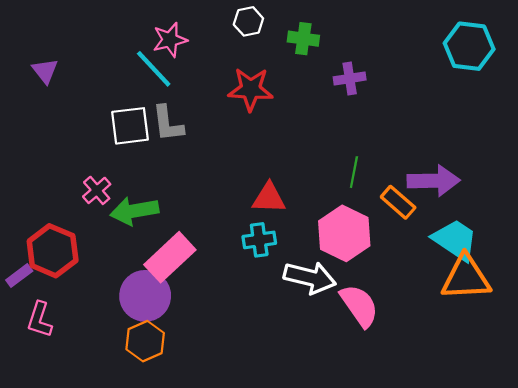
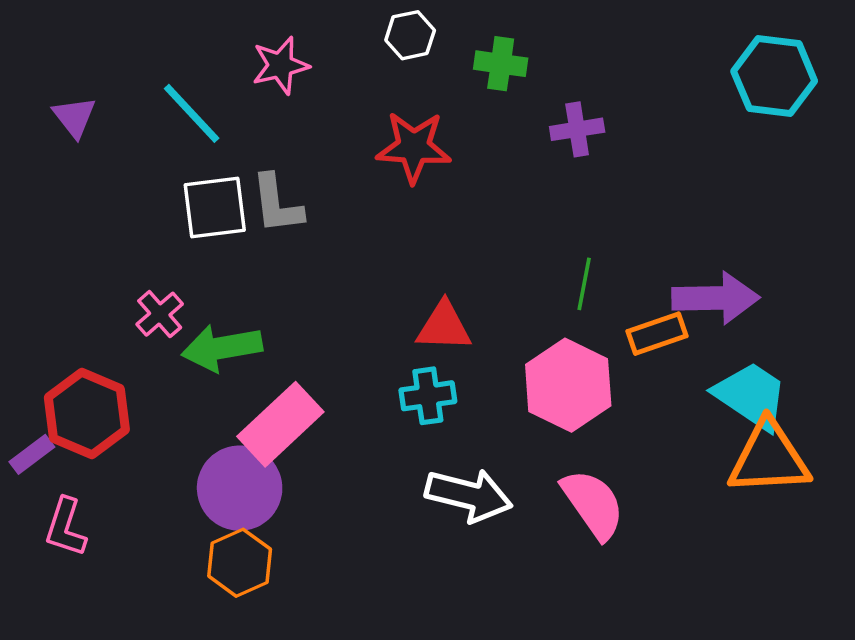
cyan line: (154, 69) -> (192, 113), moved
orange rectangle: (398, 202) -> (657, 334), turned -60
white arrow: (310, 278) -> (469, 495), moved

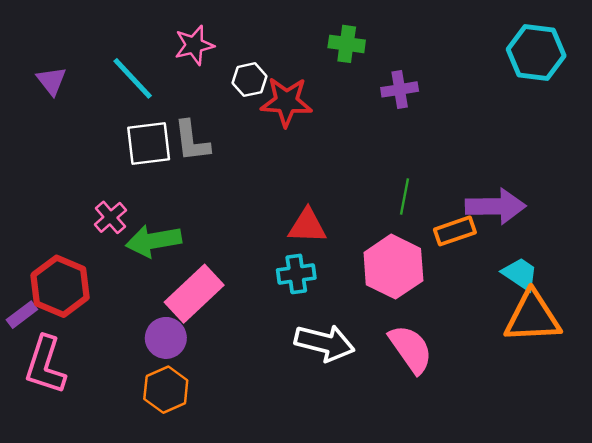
white hexagon: (410, 35) -> (249, 80), moved
cyan trapezoid: (751, 396) -> (520, 274), size x0.7
purple circle: (240, 488) -> (166, 338), size x0.7
pink L-shape: (66, 527) -> (45, 365), size x1.4

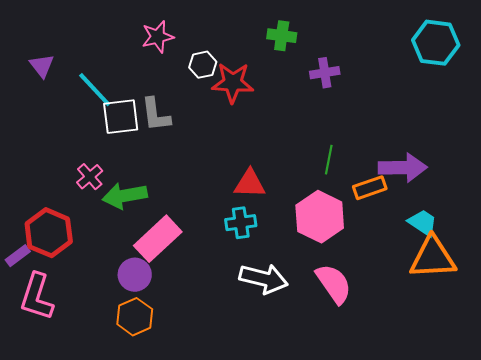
cyan line: (133, 78) -> (95, 90), moved

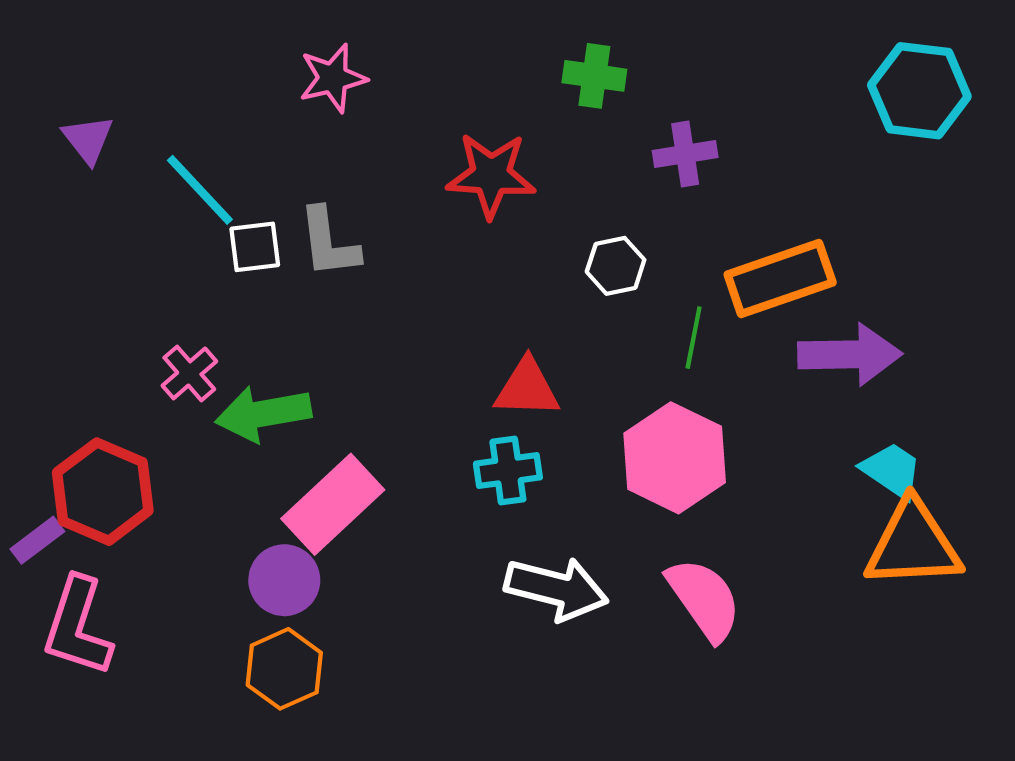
white hexagon: (203, 65) -> (616, 266), moved
white square: (121, 117) -> (255, 247), size x0.7
orange rectangle: (370, 188) -> (780, 279), moved, size x1.5

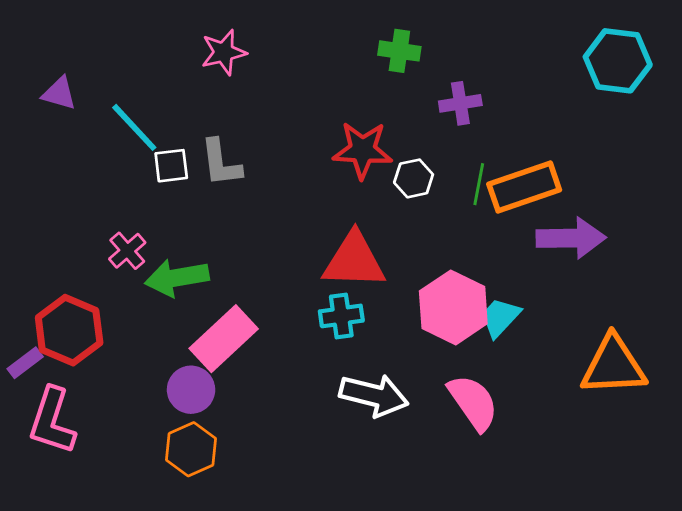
purple triangle: (88, 139) -> (59, 93), turned -36
red star: (491, 175) -> (363, 150), moved
green line: (694, 338) -> (479, 184), moved
red triangle: (527, 388) -> (354, 261), size x1.4
cyan trapezoid: (892, 471) -> (500, 317), moved, turned -81

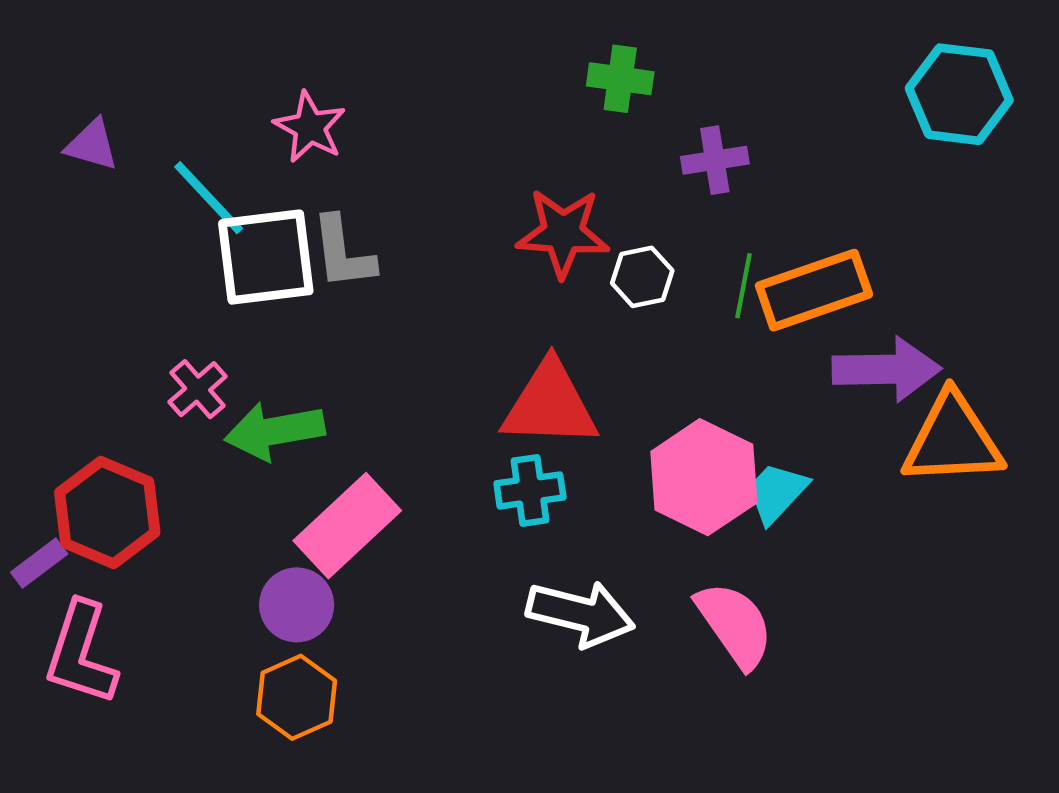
pink star: (224, 52) -> (310, 127), moved, turned -30
white square: (171, 166) -> (266, 257), size x1.8
orange triangle: (613, 366) -> (953, 440), moved

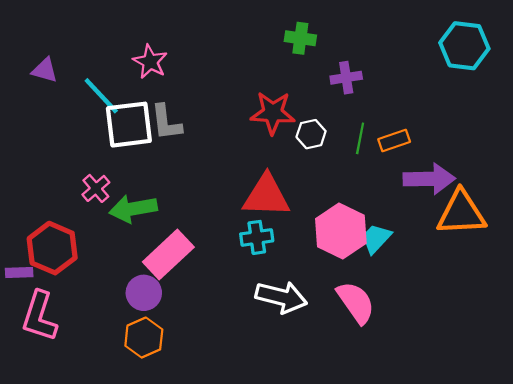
orange rectangle: (814, 290) -> (394, 141), size x0.6
purple rectangle: (39, 563) -> (19, 273), turned 35

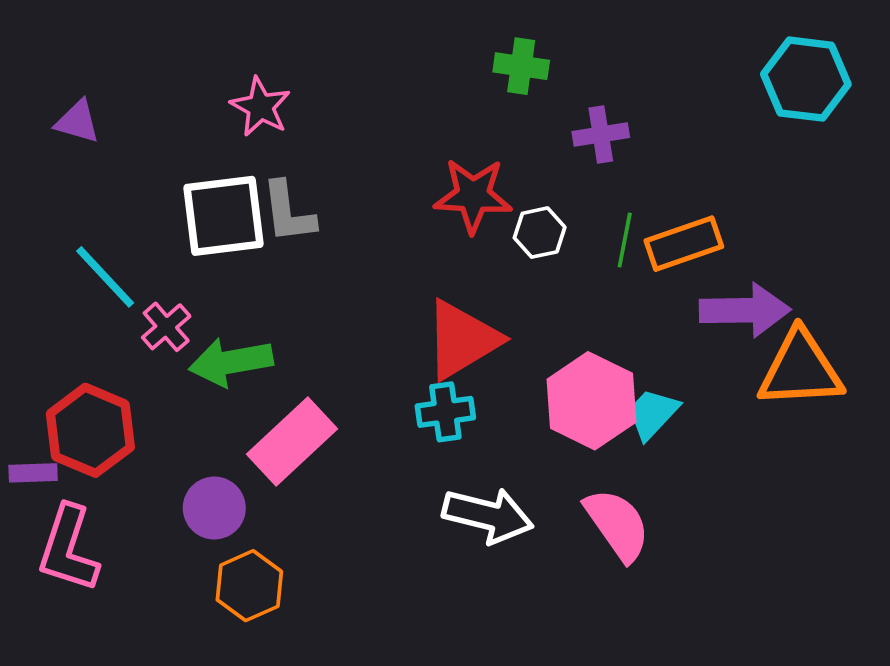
cyan line: (101, 96) -> (105, 277), moved
orange rectangle: (394, 141) -> (684, 244), size x1.4
red triangle: (266, 196) -> (462, 340), turned -33
purple circle: (144, 293) -> (214, 508), moved

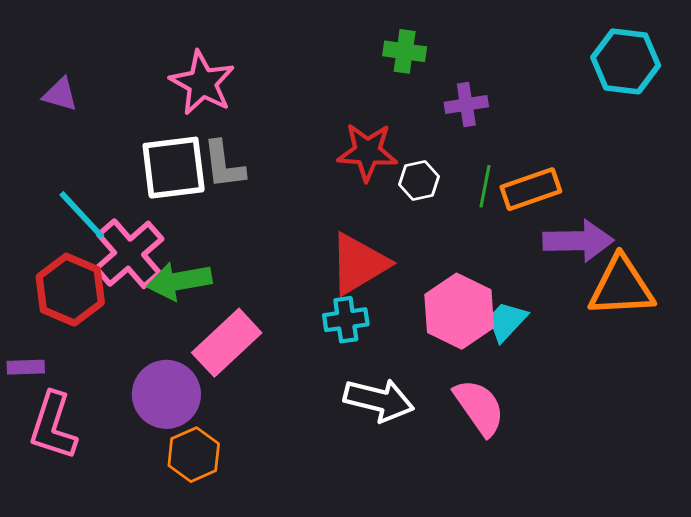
pink star: (260, 107) -> (202, 83), size x1.4
pink cross: (166, 327) -> (129, 254), size x1.8
red hexagon: (90, 430) -> (70, 290), moved
purple circle: (214, 508) -> (166, 394), size x1.4

